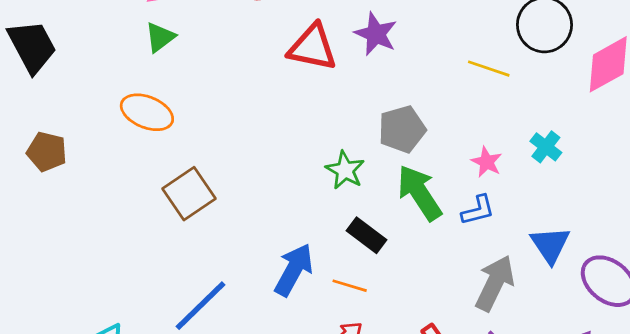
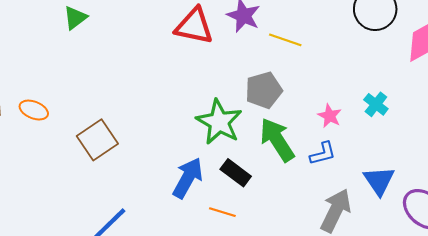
yellow line: (489, 69) -> (285, 40), moved
orange ellipse: (147, 112) -> (34, 110), moved, size x0.7
green star: (345, 170) -> (219, 122), size x1.5
blue arrow: (294, 270) -> (188, 178), moved

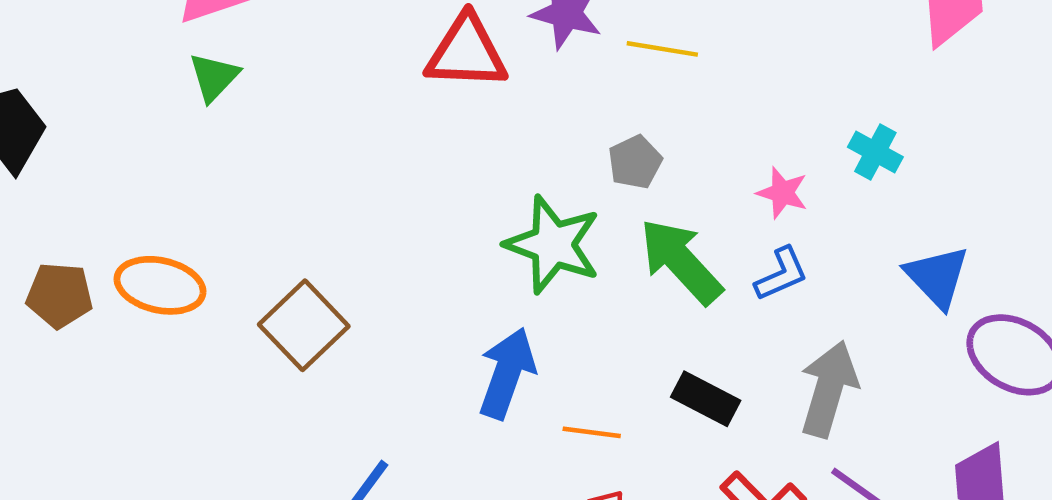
gray pentagon: (264, 90) -> (635, 162), size x0.7
orange ellipse: (34, 110) -> (160, 285), size x1.4
black rectangle: (236, 173) -> (706, 399), moved
blue triangle: (379, 181) -> (937, 277), moved

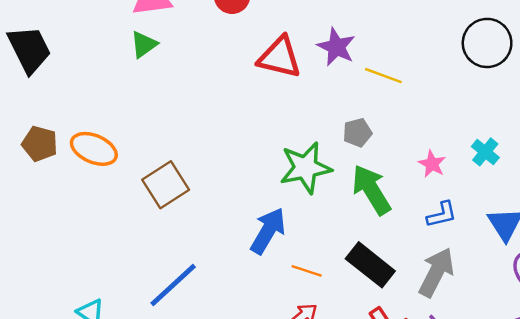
green star: (553, 245) -> (306, 168), turned 30
blue L-shape: (781, 274) -> (442, 215), moved
black rectangle: (706, 399) -> (370, 265), size x1.4

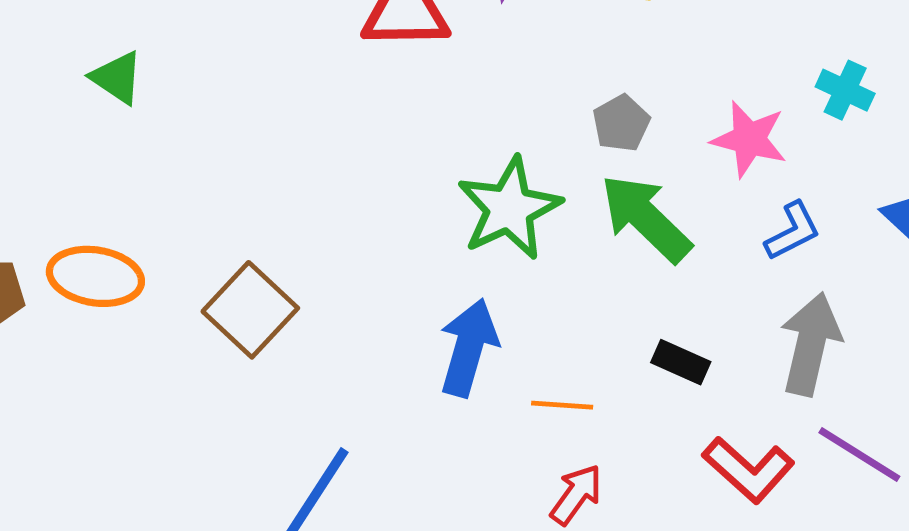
green triangle: (144, 44) -> (117, 78), moved, turned -36
gray pentagon: (357, 133) -> (621, 123), moved
pink star: (432, 164) -> (749, 139), size x1.4
black rectangle: (370, 265) -> (681, 362), size x0.6

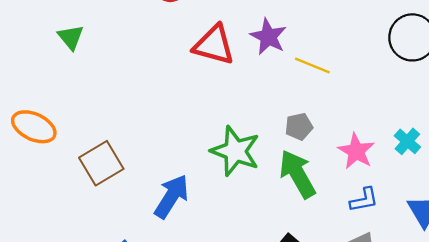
green star: (509, 208) -> (235, 151), turned 30
blue arrow: (469, 348) -> (171, 196), moved

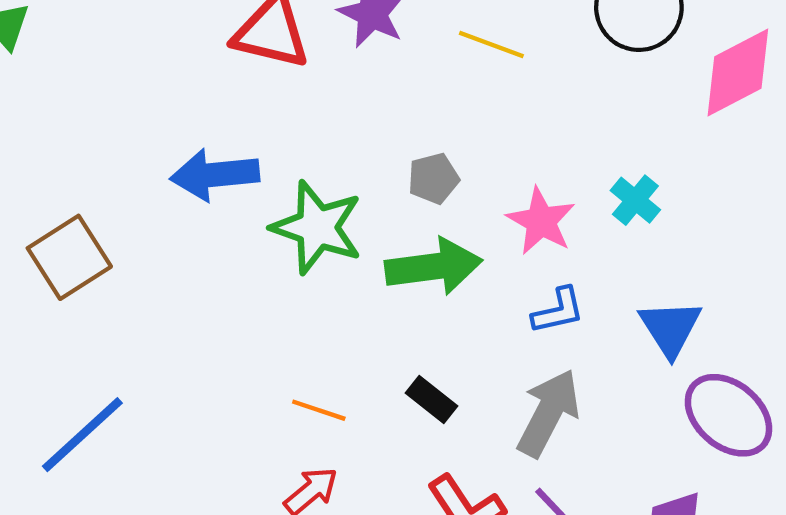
yellow line: (312, 65) -> (491, 45), moved
green arrow: (298, 174) -> (434, 267), turned 114
blue arrow: (171, 196) -> (215, 175), moved, turned -126

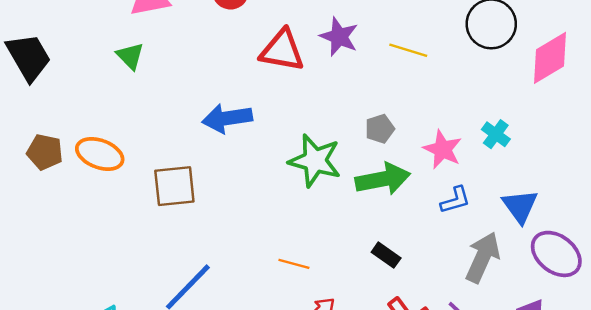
blue arrow: (215, 175) -> (227, 118), moved
brown square: (69, 257) -> (174, 186), turned 30
orange line: (319, 410) -> (294, 264), moved
gray arrow: (548, 413) -> (483, 257), moved

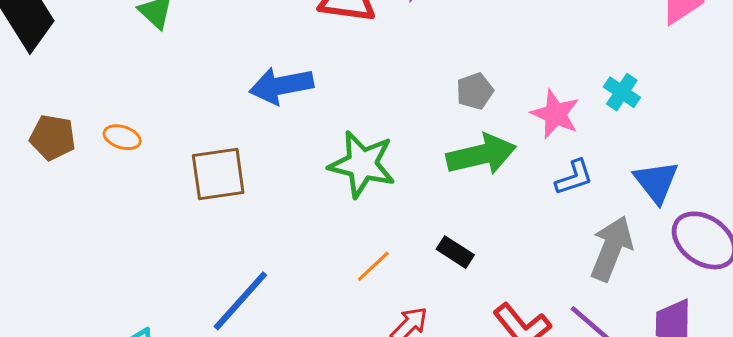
orange ellipse: (100, 154) -> (122, 137), size x0.6
green star: (315, 161) -> (362, 164), moved
black rectangle: (386, 255) -> (455, 252), moved
orange line: (294, 264) -> (373, 266), turned -56

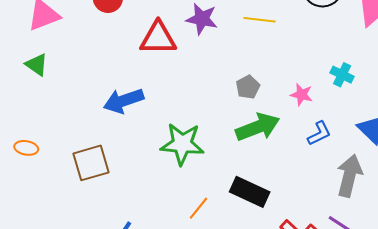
pink star: (555, 114) -> (301, 95), size x0.7
black rectangle: (455, 252) -> (250, 192), size x1.6

